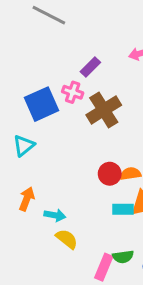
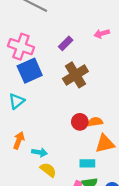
pink cross: (73, 92) -> (21, 47), moved, size x1.6
cyan rectangle: (123, 209) -> (87, 163), moved

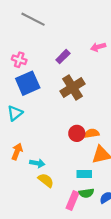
pink cross: (21, 47) -> (19, 60), size x0.6

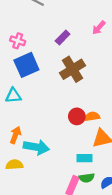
pink arrow: (98, 47) -> (99, 28), turned -32
cyan triangle: (15, 113) -> (13, 96), turned 35
cyan arrow: (37, 163) -> (36, 147), size x1.6
yellow semicircle: (46, 180) -> (14, 165), moved, turned -42

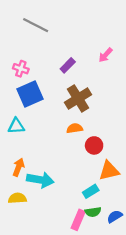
red circle: (77, 116) -> (94, 145), moved
orange semicircle: (92, 116) -> (75, 128), moved
cyan rectangle: (85, 158) -> (91, 191), turned -32

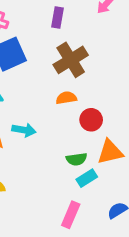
purple rectangle: (68, 65) -> (58, 18), turned -35
cyan arrow: (40, 180) -> (24, 130), moved, size x0.7
green semicircle: (93, 212) -> (77, 159), moved

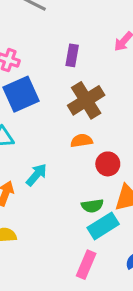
cyan arrow: (24, 130) -> (37, 175), turned -60
cyan rectangle: (87, 178) -> (103, 226), size x1.4

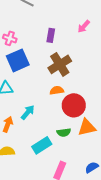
red circle: (108, 164) -> (74, 105), size x1.5
cyan rectangle: (103, 226) -> (42, 145), moved

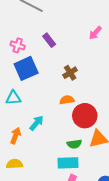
purple rectangle: (51, 35) -> (49, 40), moved, turned -48
brown cross: (60, 64) -> (70, 73), size x0.6
cyan rectangle: (42, 145) -> (68, 163), moved, turned 30

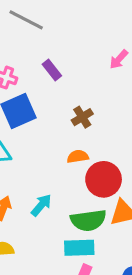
cyan arrow: (37, 123) -> (41, 205), moved
green semicircle: (74, 144) -> (88, 220), size x1.6

